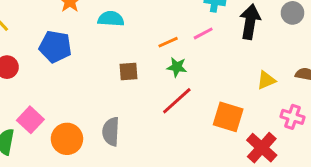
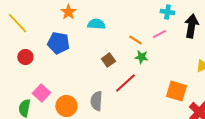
orange line: (168, 42) -> (135, 40), turned 56
brown square: (128, 71) -> (108, 60), turned -32
red line: (177, 101) -> (125, 83), moved

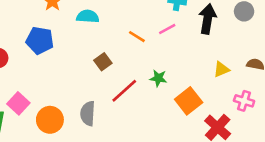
green star: (141, 57) -> (158, 78), moved
orange square: (176, 91) -> (189, 101), turned 35

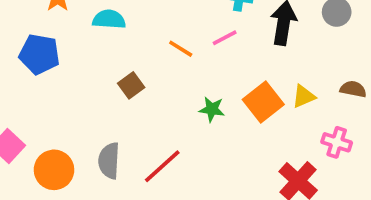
red line: (124, 91) -> (162, 166), moved
orange square: (189, 101) -> (263, 102), moved

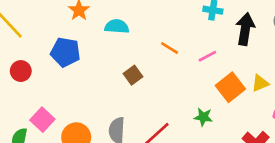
pink line: (225, 38) -> (207, 56), moved
green star: (212, 109) -> (203, 117), moved

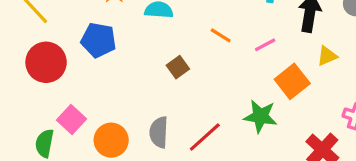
red circle: (21, 71) -> (46, 62), size x1.6
yellow triangle: (260, 83) -> (327, 56), moved
green star: (203, 117) -> (260, 116), size x1.5

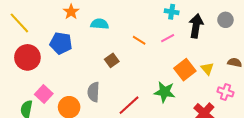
pink line: (265, 45) -> (168, 38), moved
yellow triangle: (327, 56) -> (207, 69), moved, turned -48
gray semicircle: (159, 132) -> (93, 92), moved

